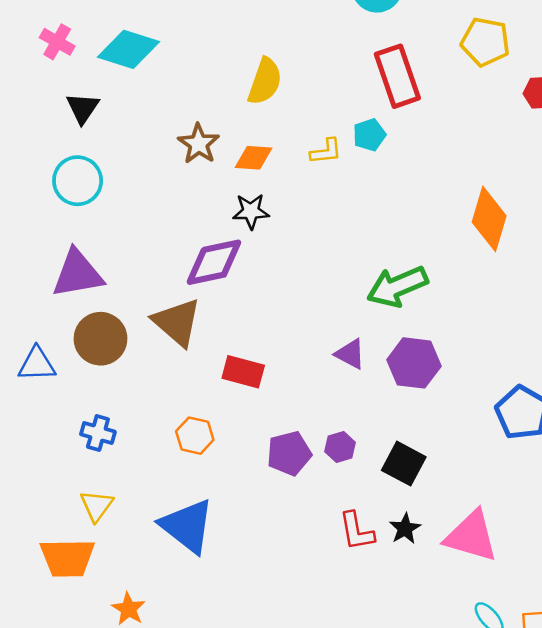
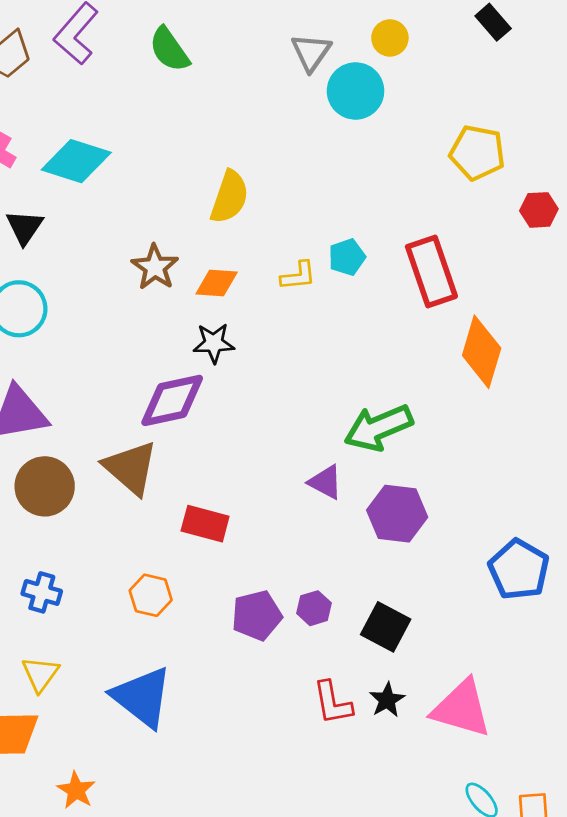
red rectangle: (397, 76) -> (431, 272), moved
purple triangle: (350, 354) -> (325, 482), moved

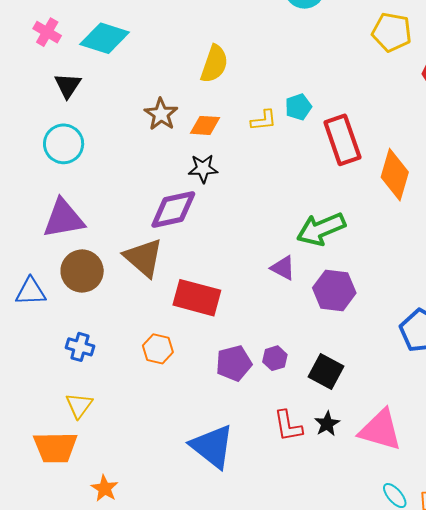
red rectangle: (431, 272) -> (342, 140), moved
red rectangle: (205, 524) -> (197, 298), size x1.4
blue triangle: (142, 697) -> (212, 446), moved

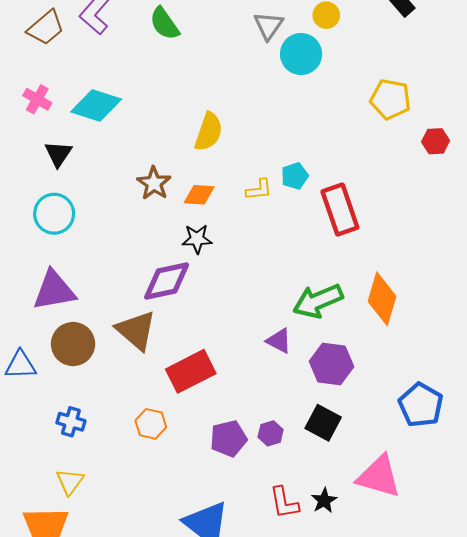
orange diamond: (395, 175) -> (382, 299), moved
red rectangle: (197, 298) -> (191, 371), turned -42
black square: (326, 371) -> (323, 423), moved
pink triangle: (380, 430) -> (379, 476), moved

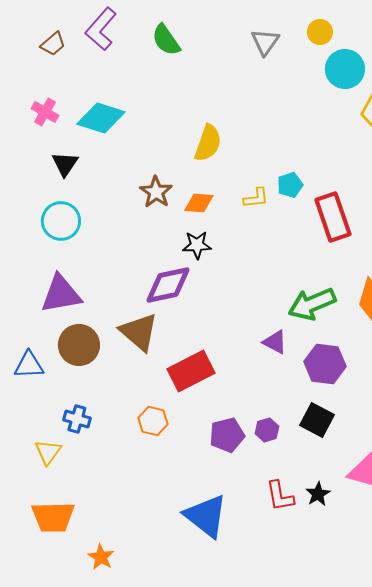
brown trapezoid: (46, 28) -> (53, 44), size x0.7
cyan circle: (301, 54) -> (345, 69), moved
yellow triangle: (70, 482) -> (48, 452), moved

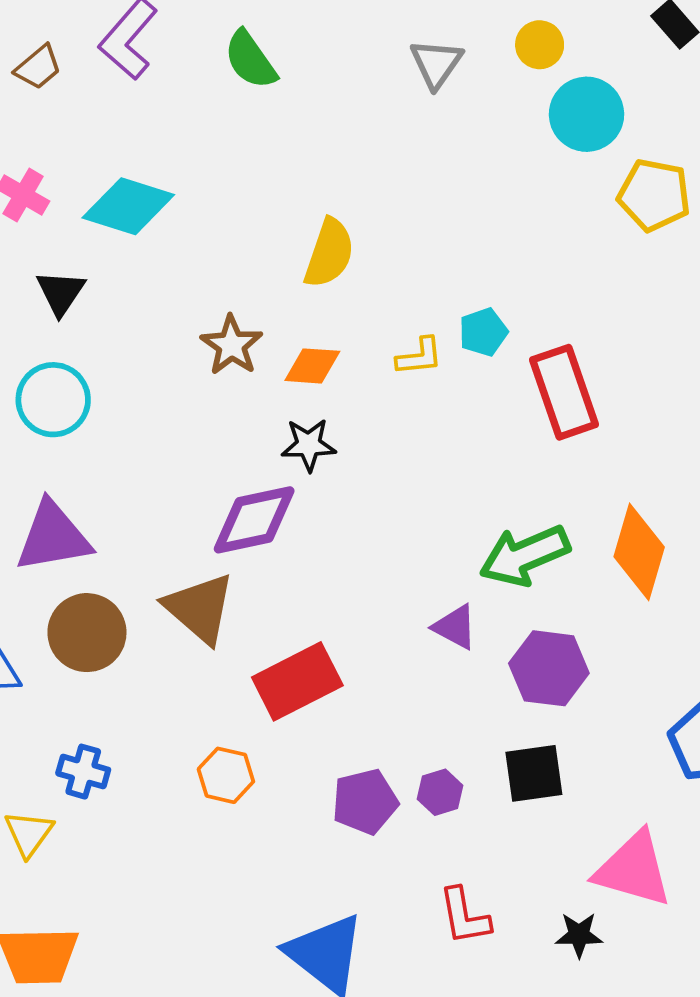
black square: (317, 420) -> (534, 773), turned -36
black star: (318, 494) -> (579, 935), moved, turned 30

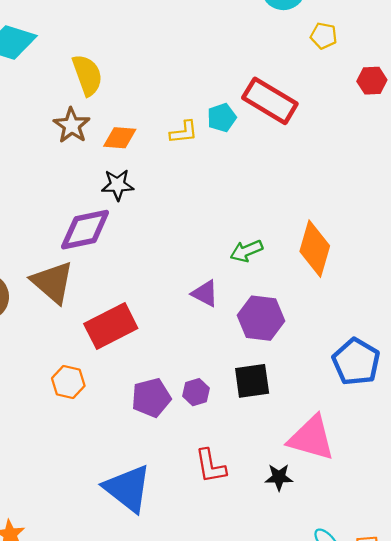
yellow pentagon: (654, 195) -> (324, 36), size x0.6
yellow semicircle: (329, 253) -> (87, 75), moved, turned -39
red rectangle: (564, 392) -> (270, 101), moved, turned -40
green arrow: (525, 556) -> (246, 251), size x0.6

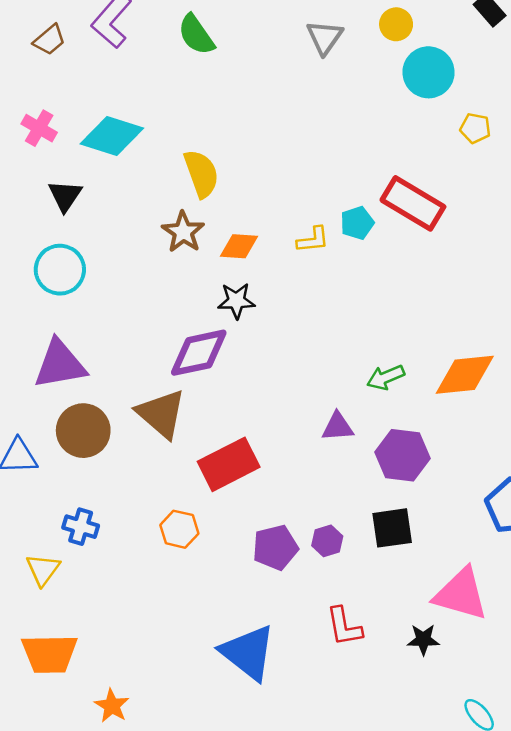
orange diamond: (315, 249) -> (465, 375), turned 68
purple triangle: (205, 293) -> (338, 427), turned -32

